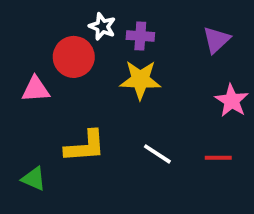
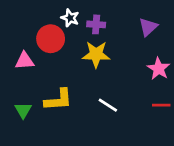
red line: (218, 158) -> (161, 105), moved
green triangle: (34, 179) -> (23, 110), moved, turned 36

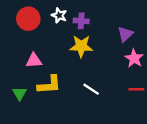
purple triangle: (148, 27) -> (125, 34), moved
red circle: (51, 39) -> (28, 19), moved
pink triangle: (25, 61) -> (34, 61), moved

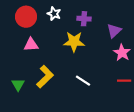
purple cross: (81, 21) -> (84, 19), moved
pink triangle: (34, 61) -> (31, 45), moved
yellow L-shape: (49, 85) -> (45, 77), turned -40

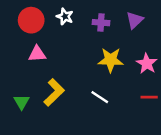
purple triangle: (114, 31) -> (135, 20), moved
yellow star: (74, 42) -> (111, 60), moved

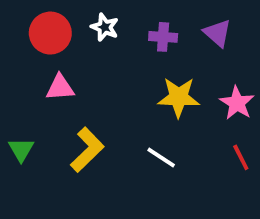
purple triangle: (135, 20) -> (217, 33), turned -36
red line: (149, 97) -> (241, 157), turned 63
green triangle: (22, 102) -> (21, 150), moved

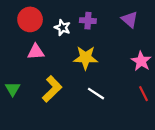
white star: (105, 27) -> (62, 28), moved
purple cross: (163, 37) -> (88, 21), moved
yellow star: (179, 97) -> (86, 58), moved

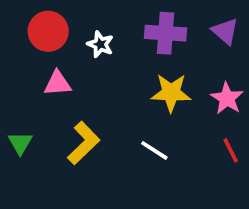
purple triangle: (130, 19) -> (225, 31), moved
purple cross: (88, 21) -> (165, 33), moved, size x1.5
yellow star: (86, 58) -> (171, 93), moved

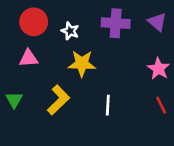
pink triangle: (57, 83) -> (28, 58), moved
yellow star: (171, 93) -> (82, 63), moved
white line: (154, 150) -> (108, 105), turned 60

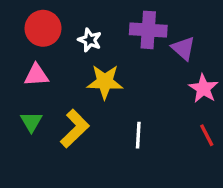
purple triangle: (157, 22) -> (183, 48), moved
green triangle: (14, 100) -> (31, 122), moved

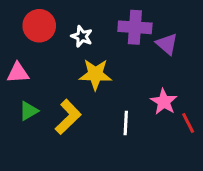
pink triangle: (36, 75) -> (18, 73), moved
pink star: (203, 88) -> (164, 102), moved
green triangle: (31, 122) -> (29, 111), turned 30

